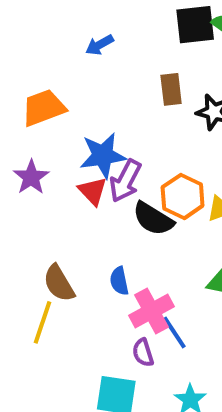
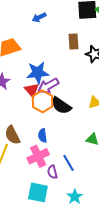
purple arrow: (125, 181) -> (48, 86), turned 30
orange hexagon: (183, 196) -> (42, 101), moved
pink cross: (152, 311) -> (38, 156), moved

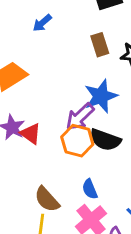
blue star: (38, 73) -> (101, 96), moved
red triangle: (32, 90) -> (31, 134), moved

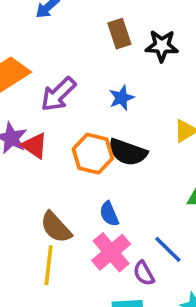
blue star: (101, 96) -> (122, 98), size x0.6
purple arrow: (80, 117) -> (58, 94), moved

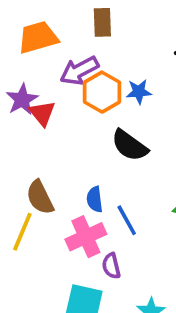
brown rectangle: (119, 34) -> (102, 22), moved
orange hexagon: (93, 154) -> (102, 92), moved
blue line: (168, 249) -> (127, 220), moved

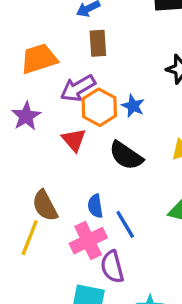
blue star: (139, 92) -> (133, 106), turned 30
red triangle: (42, 113) -> (74, 140), moved
purple semicircle: (111, 266) -> (112, 267), size x1.4

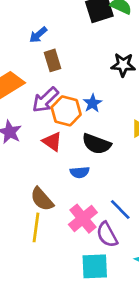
blue star: (133, 106) -> (92, 103), turned 30
blue semicircle: (95, 206) -> (80, 172), moved, turned -72
blue line: (125, 224) -> (120, 209), moved

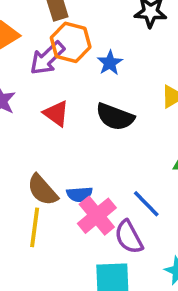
orange hexagon: (66, 111) -> (71, 42), moved
blue semicircle: (80, 172) -> (79, 194), moved

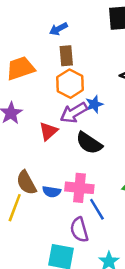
purple arrow: (47, 58) -> (74, 113), moved
red triangle: (56, 113) -> (48, 131), turned 30
pink cross: (97, 216) -> (79, 188), moved, turned 32

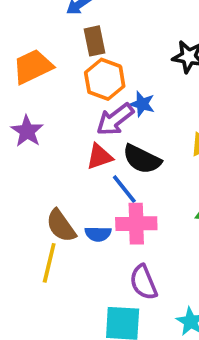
blue star: (94, 104) -> (142, 104), turned -30
red triangle: (48, 131) -> (99, 157), moved, turned 30
blue line: (97, 209) -> (124, 189), moved

